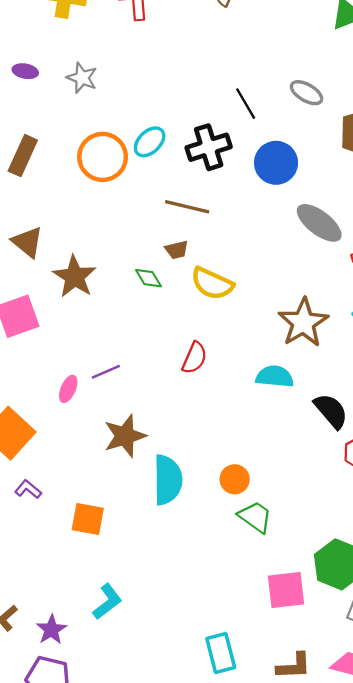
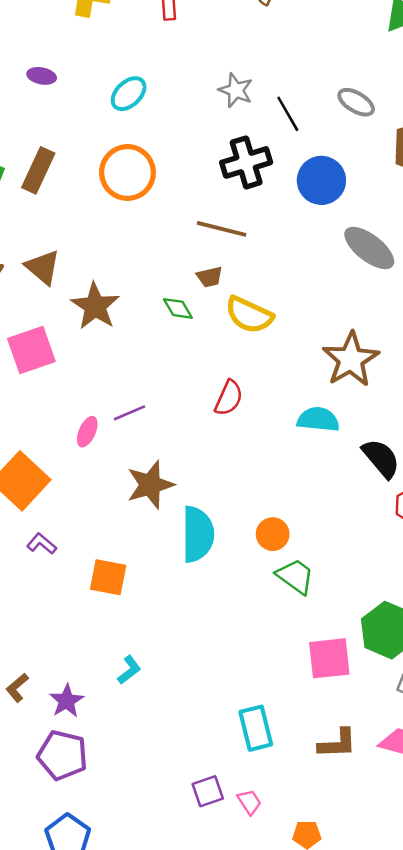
gray star: (82, 78) -> (236, 90), moved
cyan ellipse: (150, 142) -> (129, 94), moved
cyan L-shape: (107, 602) -> (129, 670), size x0.7

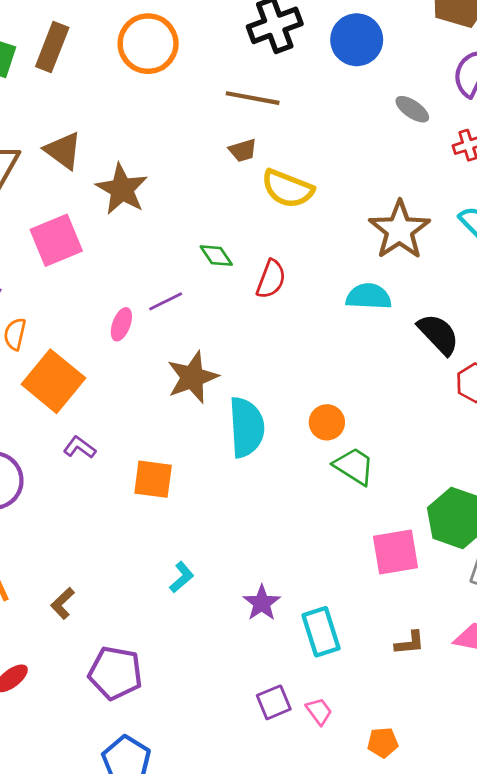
gray ellipse: (369, 248) -> (412, 109), size x0.6
green diamond: (178, 308) -> (216, 256), moved
purple star: (67, 701) -> (262, 603), moved
brown L-shape: (337, 743) -> (410, 643), size x0.7

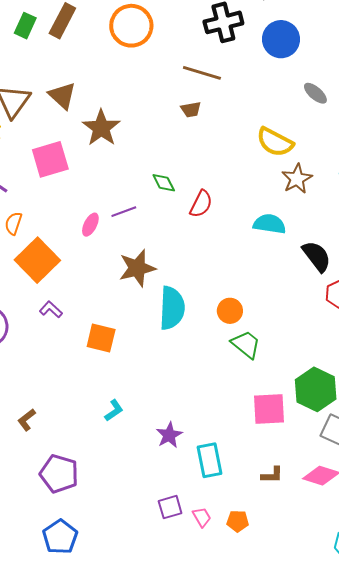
yellow semicircle: (288, 189) -> (275, 142), moved
brown star: (400, 230) -> (297, 179), size x0.7
orange pentagon: (383, 742) -> (238, 521), moved

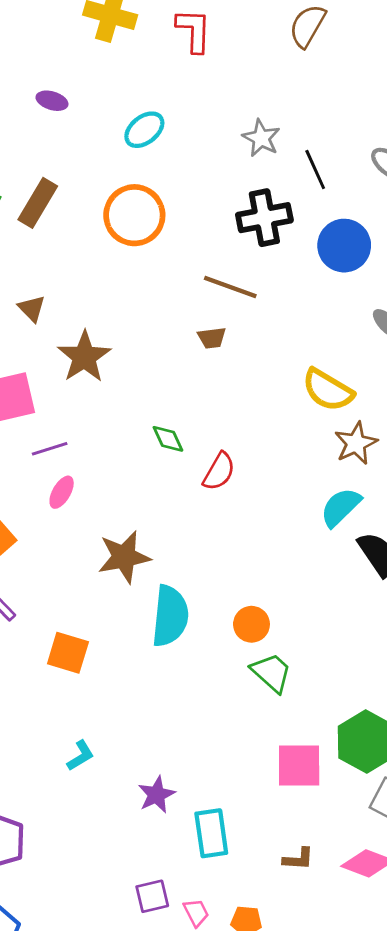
brown triangle: (62, 96) -> (32, 309), size x0.7
purple line: (124, 212) -> (50, 449), moved
cyan semicircle: (270, 224) -> (341, 507), moved, turned -56

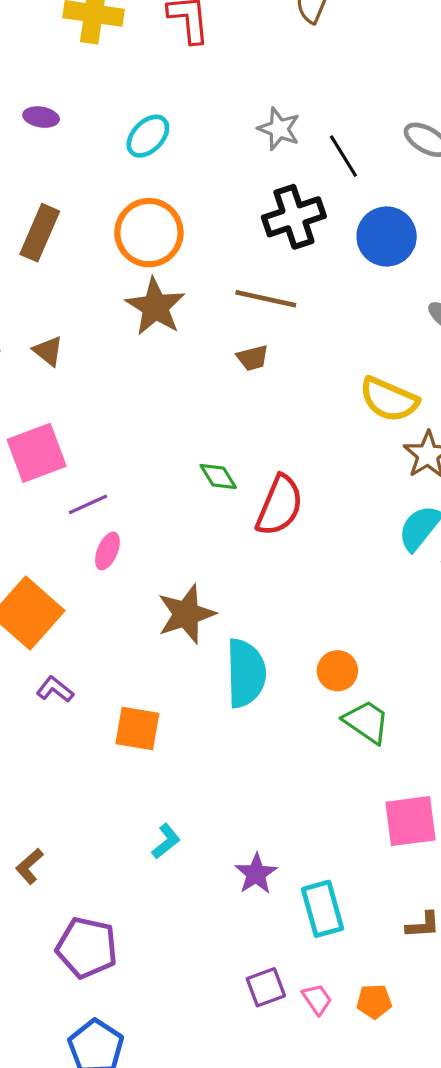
brown star: (84, 357) -> (155, 307), moved
red semicircle: (219, 471) -> (280, 505), size x1.4

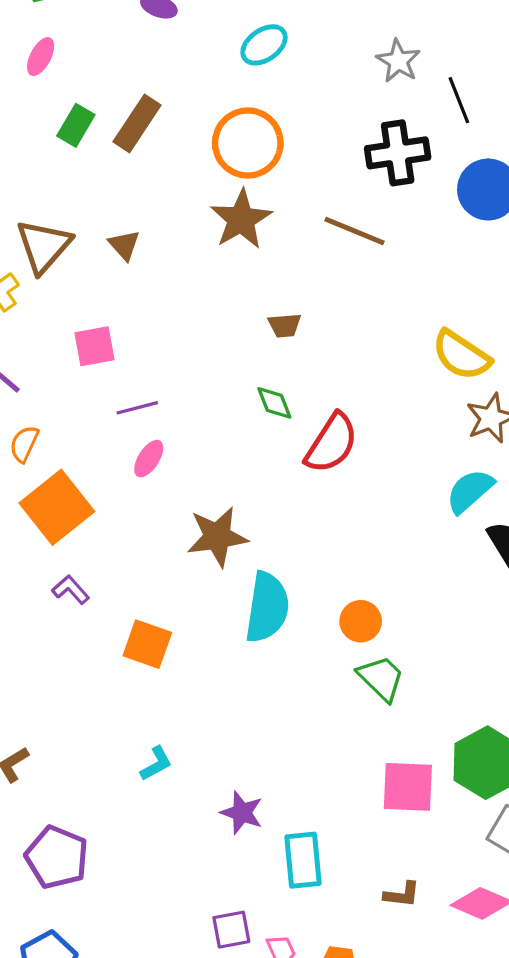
brown trapezoid: (253, 358) -> (285, 325), moved
pink square: (37, 453) -> (94, 346), size x0.7
purple star: (256, 874) -> (242, 813), turned -30

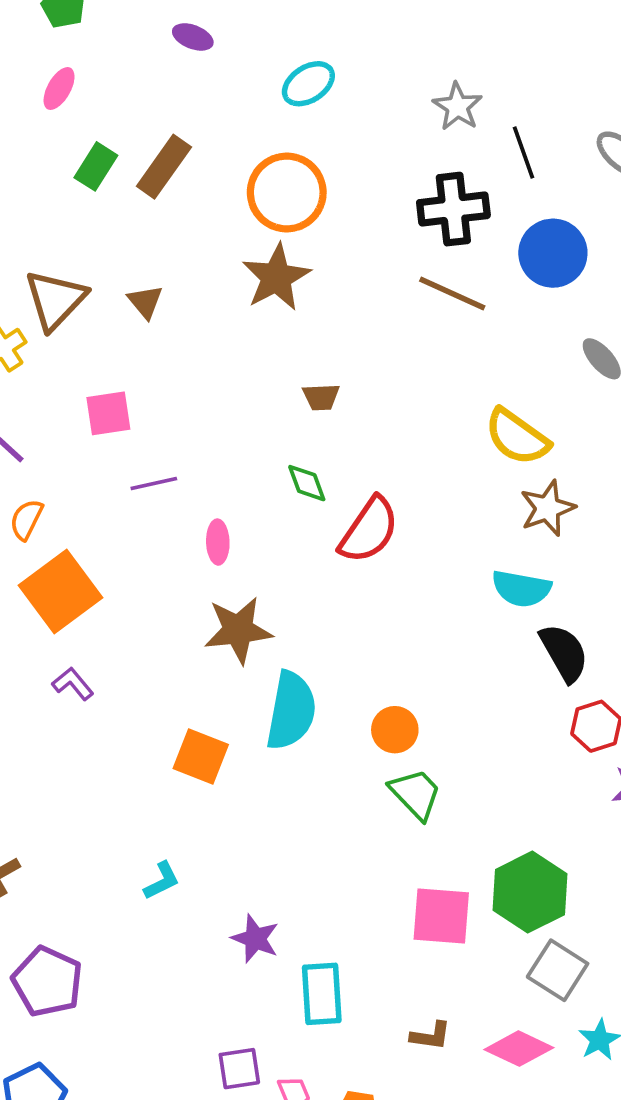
brown line: (355, 231) -> (452, 294), moved
pink ellipse: (149, 459) -> (218, 542), moved, turned -36
cyan semicircle: (470, 491) -> (521, 589), turned -130
orange square: (147, 644) -> (201, 756), moved

